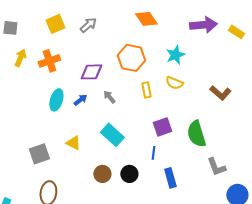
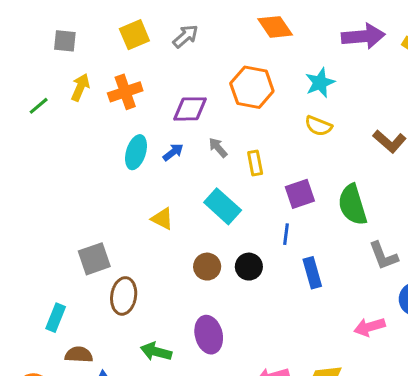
yellow rectangle: (146, 90) -> (255, 163), moved
gray square: (39, 154) -> (94, 259), moved

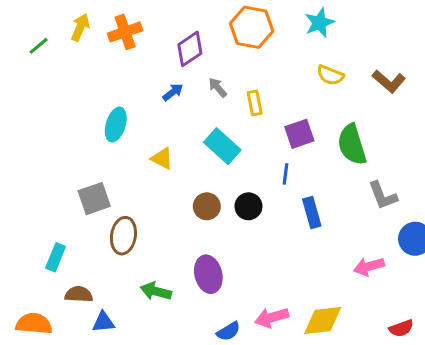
purple diamond: (190, 109) -> (190, 49), turned -33
yellow semicircle: (318, 126) -> (330, 75), moved
cyan ellipse: (136, 152) -> (116, 125), moved

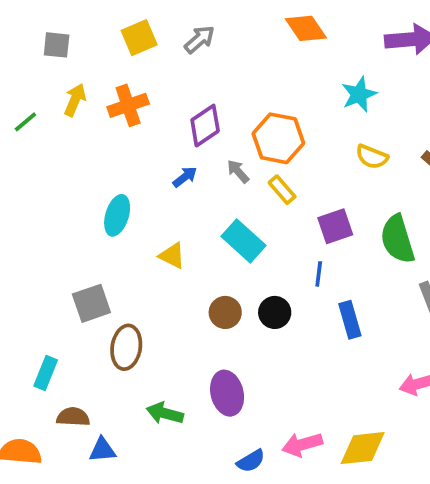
orange hexagon: (252, 27) -> (278, 138), moved
yellow rectangle: (255, 103) -> (282, 190), turned -30

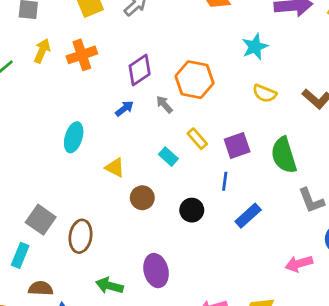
yellow rectangle: (282, 190) -> (197, 139), moved
cyan rectangle: (244, 241) -> (168, 157), size x0.6
gray square: (91, 303) -> (41, 220), moved, turned -36
brown circle: (225, 312) -> (142, 198), moved
blue rectangle: (350, 320) -> (248, 216), turned 64

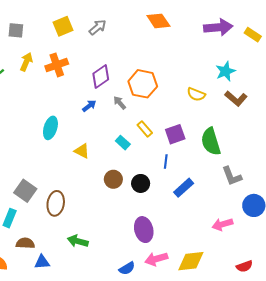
cyan star: (255, 47) -> (226, 71), moved
brown circle: (142, 198) -> (113, 179), moved
purple ellipse: (156, 271) -> (144, 230), moved

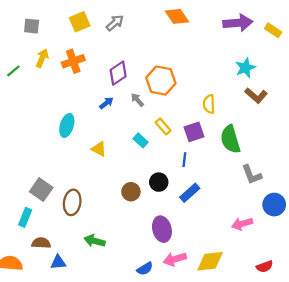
yellow semicircle: (196, 94) -> (209, 104), moved, turned 66
brown circle: (113, 179) -> (131, 192), moved
blue rectangle: (184, 188) -> (190, 193), moved

